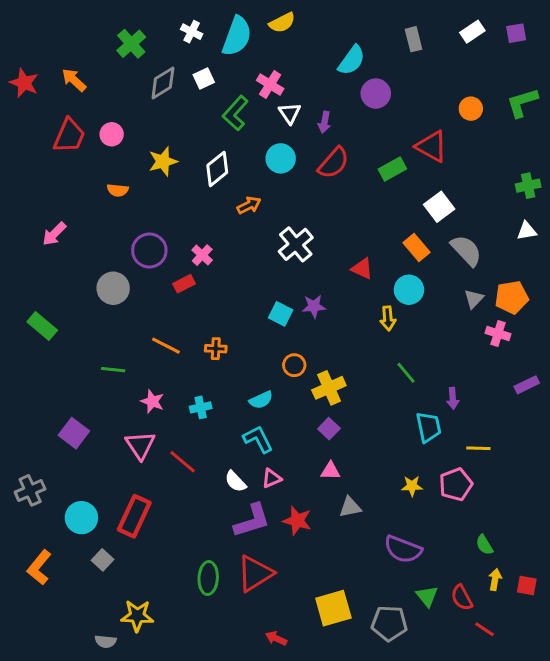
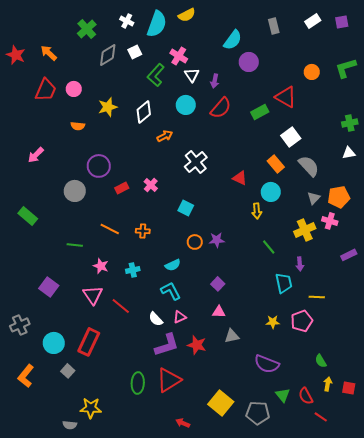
pink cross: (202, 255) -> (151, 185), moved
purple star: (314, 306) -> (217, 240), moved
yellow cross: (329, 388) -> (305, 230), moved
yellow square: (333, 608) -> (221, 403), turned -35

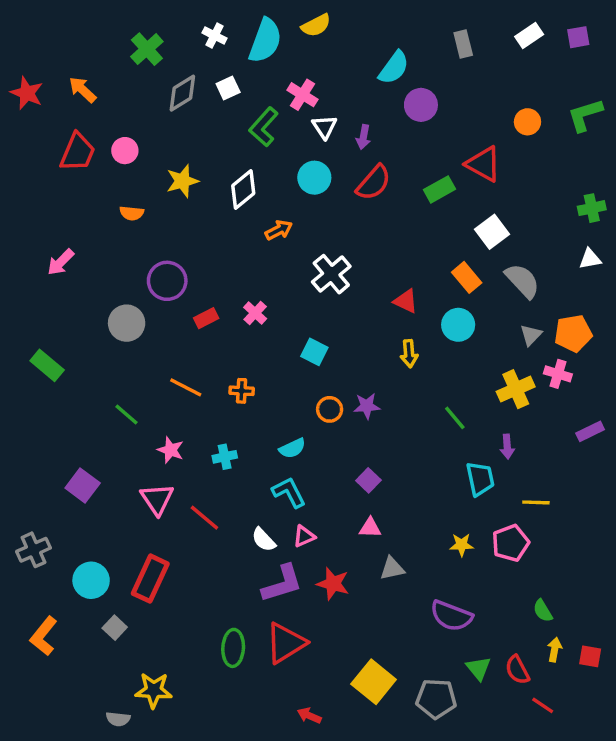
yellow arrow: (257, 211) -> (409, 354), moved
green line: (75, 245) -> (127, 414), turned 35

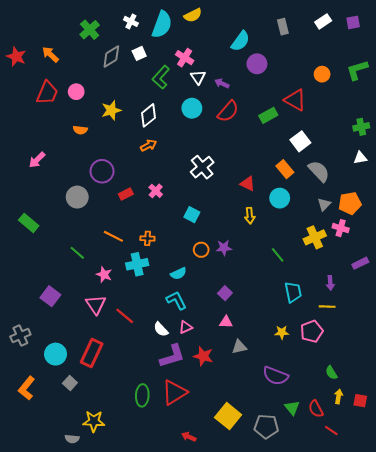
purple arrow: (363, 137) -> (222, 83), turned 104
orange arrow: (279, 230) -> (148, 145), moved
purple arrow: (507, 447) -> (330, 283), moved
cyan cross: (225, 457) -> (137, 264), moved, size x1.5

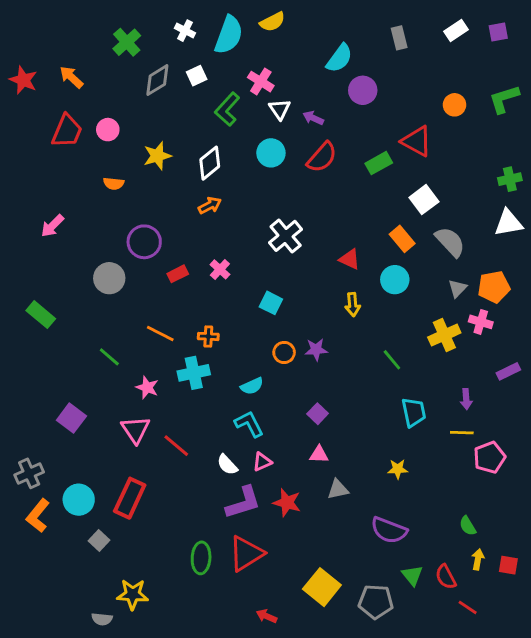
white triangle: (360, 158) -> (508, 223), size x1.5
pink pentagon: (312, 331) -> (489, 457), moved
orange L-shape: (27, 388) -> (38, 516), moved

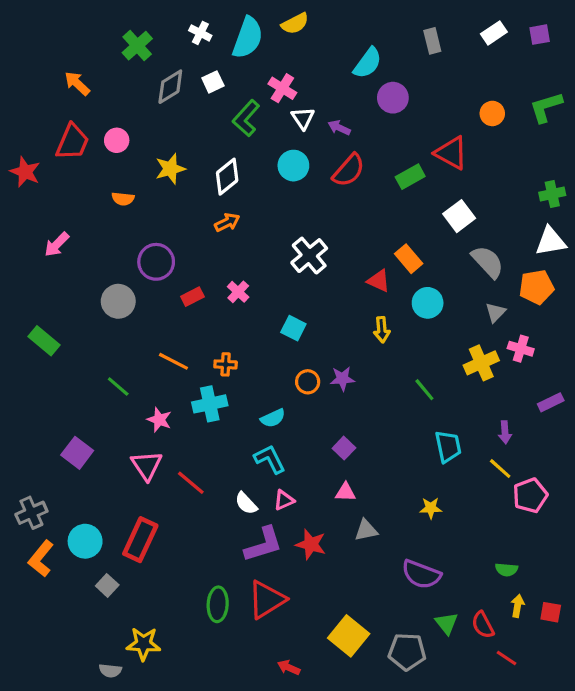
red star: (23, 80) -> (25, 172), moved
orange rectangle: (402, 239) -> (409, 259), moved
orange pentagon: (494, 287) -> (536, 287), moved
yellow line: (462, 433) -> (500, 469), turned 40
green semicircle: (468, 526) -> (506, 570), turned -54

